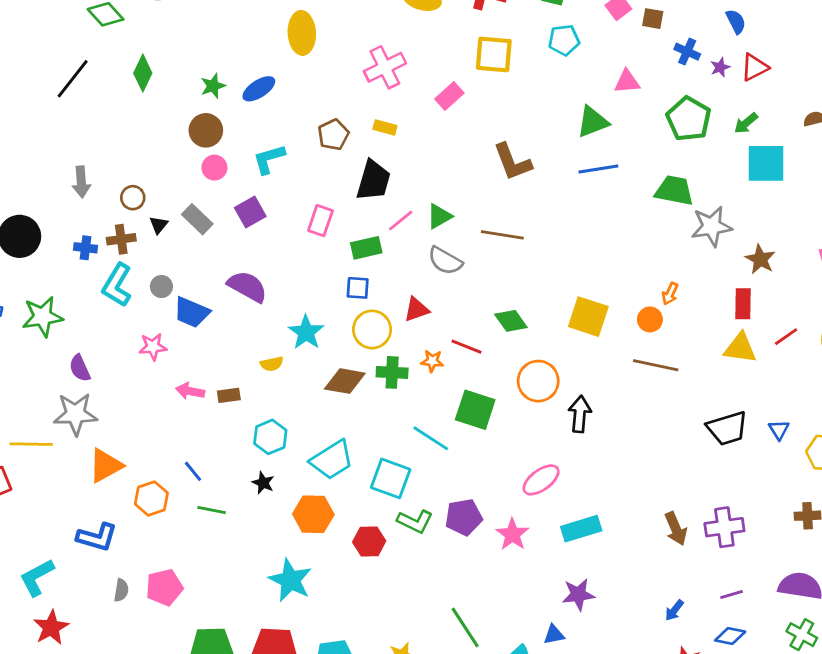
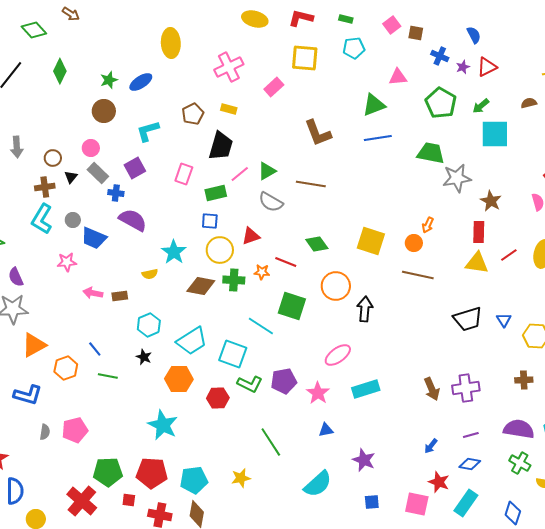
pink circle: (214, 168) -> (91, 148), moved
blue cross: (85, 248) -> (116, 193), moved
purple star: (578, 595) -> (364, 460), moved, turned 30
green line: (465, 627) -> (271, 442), moved
blue triangle: (554, 635) -> (326, 430), moved

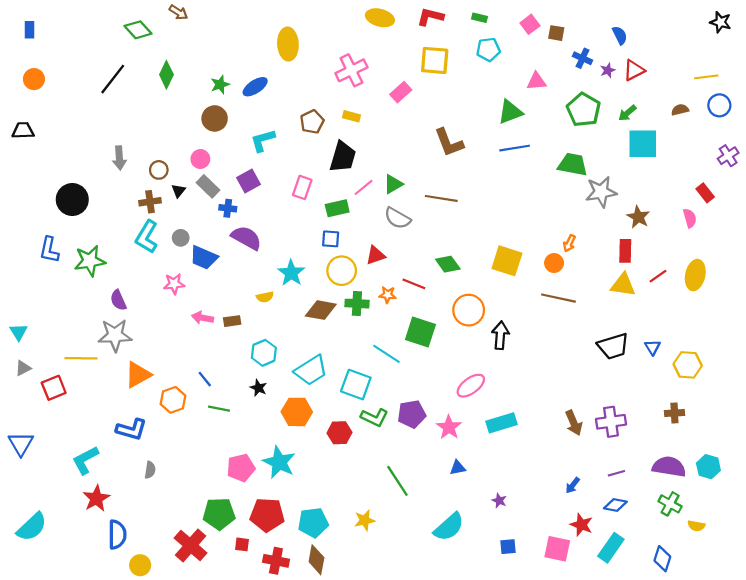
pink pentagon: (75, 430) -> (241, 468), moved
purple star: (364, 460) -> (499, 501), size x0.6

